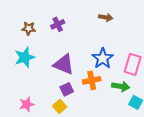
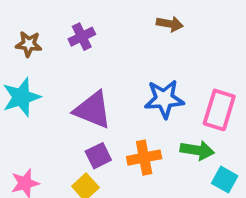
blue star: (103, 58) -> (164, 99), turned 30
orange cross: (92, 80) -> (144, 158), moved

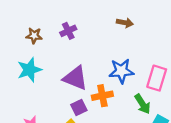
green arrow: (197, 150) -> (143, 104), turned 48
orange cross: (144, 158) -> (102, 96), moved

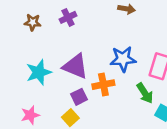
cyan star: (29, 70) -> (39, 72), moved

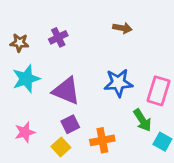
cyan star: (39, 72) -> (26, 79), moved
orange cross: (103, 85) -> (102, 140), moved
pink star: (30, 115) -> (25, 132), moved

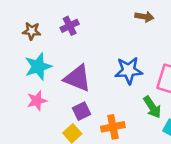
brown arrow: (122, 28) -> (144, 17), moved
pink star: (25, 132) -> (37, 101), moved

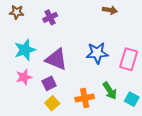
brown star: (32, 31) -> (17, 12), moved
green arrow: (152, 107) -> (110, 91), moved
purple square: (81, 111) -> (49, 83), moved

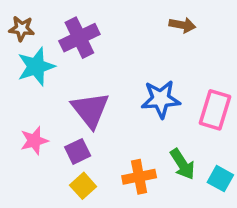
purple cross: (50, 17) -> (79, 38), size x1.5
cyan star: (25, 50) -> (36, 67), moved
purple triangle: (56, 59) -> (90, 110), turned 30

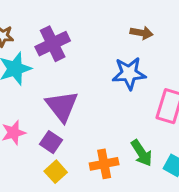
blue star: (161, 99) -> (129, 73), moved
purple square: (78, 151) -> (51, 142), turned -30

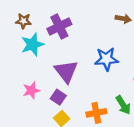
blue star: (129, 73) -> (106, 59), moved

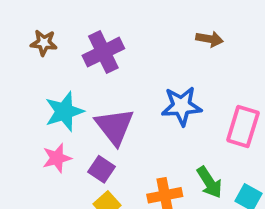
cyan star: (32, 44) -> (64, 112), moved

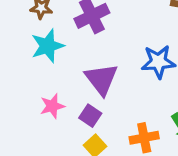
cyan star: (64, 112) -> (48, 46), moved

